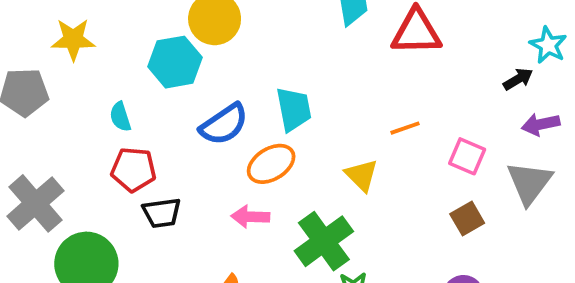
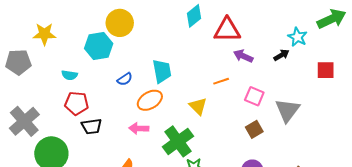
cyan semicircle: (120, 117) -> (69, 75), turned -63
blue semicircle: (224, 124) -> (125, 79), size x0.6
purple arrow: (541, 124) -> (243, 56), moved, turned 36

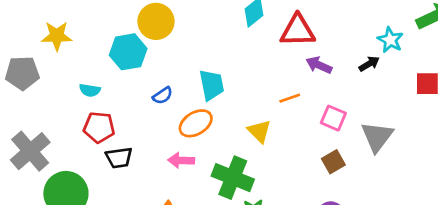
green cross: (178, 141) -> (233, 178), turned -32

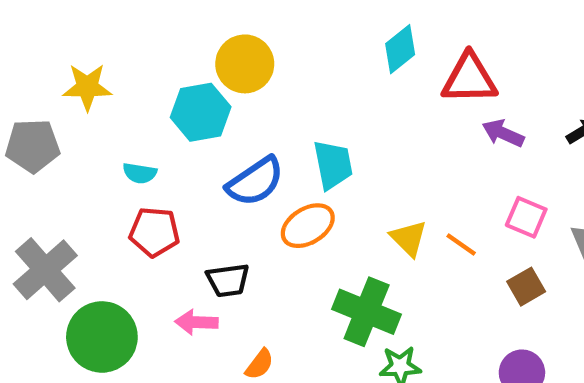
blue semicircle: (163, 96) -> (255, 182), size x1.8
orange line: (290, 98) -> (461, 245), moved, turned 54
black trapezoid: (119, 158) -> (228, 280), moved
pink arrow: (181, 160) -> (196, 322), moved

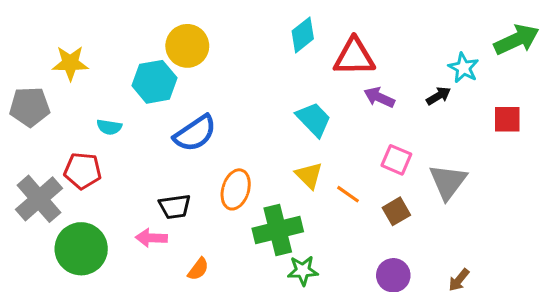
cyan trapezoid: (333, 165) -> (314, 119), moved, turned -33
orange ellipse: (308, 226) -> (236, 189), moved, turned -42
red pentagon: (154, 232) -> (83, 171), moved
orange line: (461, 245) -> (348, 194), moved
green cross: (367, 312) -> (278, 230), turned -36

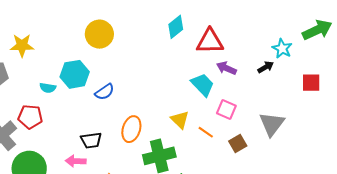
cyan hexagon: (155, 82) -> (75, 74), moved
cyan trapezoid: (314, 119) -> (203, 85), moved
blue semicircle: (195, 133) -> (105, 92), size x0.7
pink square: (396, 160) -> (226, 109), moved

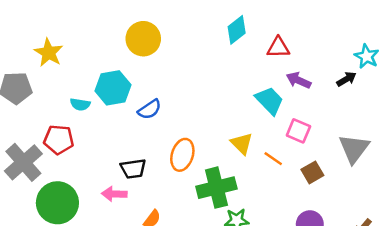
red triangle: (210, 41) -> (278, 48), size x0.7
yellow star: (22, 45) -> (49, 53), turned 30

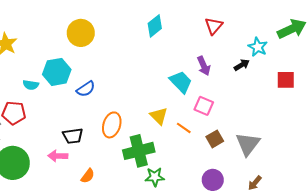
red triangle: (278, 48) -> (214, 26), moved, turned -48
purple arrow: (298, 80) -> (204, 66), turned -138
gray triangle: (354, 148) -> (248, 144), moved

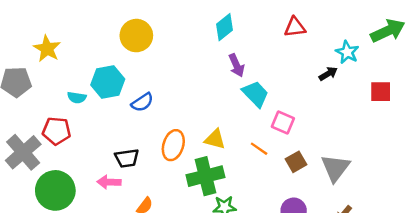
red triangle: (214, 26) -> (295, 27), turned 42
purple arrow: (204, 66) -> (236, 65), moved
yellow triangle: (159, 116) -> (215, 139), moved, turned -30

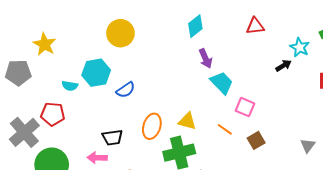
gray triangle: (335, 168) -> (308, 146), moved, size x0.6

